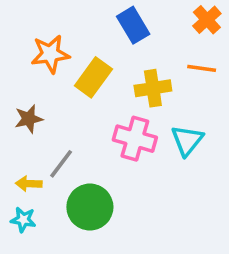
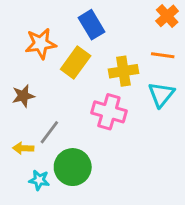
blue rectangle: (133, 25) -> (92, 25), moved
cyan triangle: (187, 140) -> (161, 94), moved
cyan star: (23, 220) -> (39, 180), moved

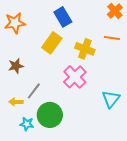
orange star: (41, 44) -> (15, 23), moved
yellow cross: (123, 71) -> (85, 49), turned 30
cyan triangle: (161, 94) -> (111, 99), moved
pink cross: (109, 112) -> (75, 77), turned 30

